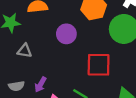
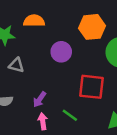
purple arrow: (41, 85) -> (40, 99), moved

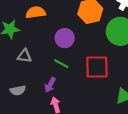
green line: (70, 115) -> (61, 64), moved

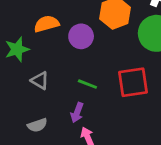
purple circle: (65, 38) -> (81, 36), moved
gray triangle: (24, 56) -> (40, 80), turned 32

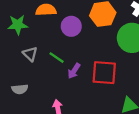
green line: (87, 84) -> (57, 58), moved
purple arrow: (77, 113) -> (74, 71), moved

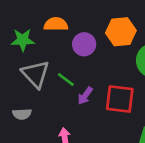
gray triangle: (30, 54) -> (36, 74), size x1.6

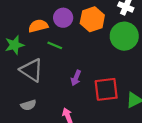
purple circle: (84, 44) -> (63, 18), moved
green line: (66, 80) -> (55, 45), moved
red square: (120, 99) -> (106, 89), moved

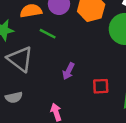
red square: (106, 89) -> (101, 86), size x0.6

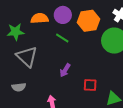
green line: (48, 34) -> (62, 38), moved

